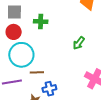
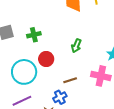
red circle: (14, 32) -> (46, 59), moved
brown line: (37, 72) -> (70, 80), moved

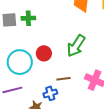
green cross: (34, 35) -> (28, 18), moved
green arrow: (76, 46) -> (76, 46), size x1.6

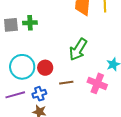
red circle: (44, 53) -> (45, 68), moved
blue cross: (50, 93) -> (39, 94), moved

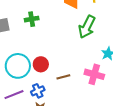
green cross: (30, 23) -> (32, 19), moved
green arrow: (78, 50) -> (87, 27), moved

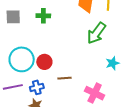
pink cross: (94, 74) -> (95, 93), moved

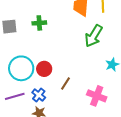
brown line: (64, 78) -> (65, 83), turned -48
blue cross: (37, 87) -> (39, 95), turned -32

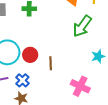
brown line: (65, 83) -> (51, 63), moved, turned -40

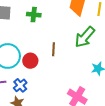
brown line: (51, 63) -> (53, 49), moved

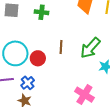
green arrow: (85, 37) -> (90, 48), moved

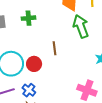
green arrow: (90, 48) -> (81, 26), moved, turned 130

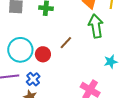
brown line: (55, 48) -> (66, 43), turned 40

